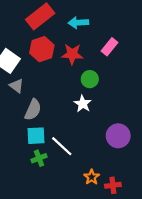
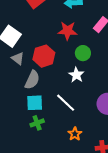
red hexagon: (42, 49) -> (44, 56), moved
white line: (62, 146) -> (66, 103), moved
orange star: (92, 177) -> (75, 134), moved

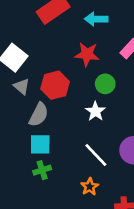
white line: (66, 103) -> (96, 155), moved

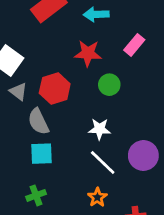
white star: (95, 111) -> (100, 129), moved, turned -30
gray semicircle: (39, 115) -> (38, 121), turned 130
green cross: (42, 170) -> (36, 195), moved

